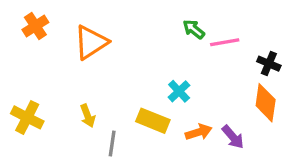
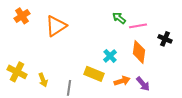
orange diamond: (266, 103) -> (139, 52), moved
yellow arrow: (88, 116) -> (43, 80), moved

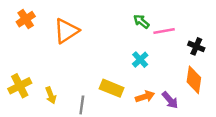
orange diamond: (139, 52) -> (194, 80), moved
cyan cross: (110, 56) -> (140, 60), moved
yellow cross: (17, 72) -> (20, 86), turned 36

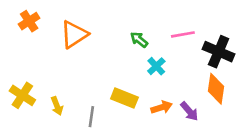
green arrow: (141, 21) -> (139, 40), moved
black cross: (196, 46) -> (219, 52), size x1.6
yellow cross: (20, 86) -> (22, 95), turned -30

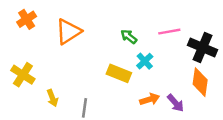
yellow cross: (22, 95) -> (23, 75), moved
yellow rectangle: (124, 98) -> (119, 73), moved

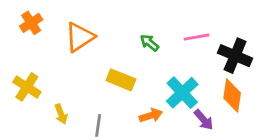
cyan cross: (145, 61) -> (182, 93), moved, size x1.6
yellow rectangle: (119, 73) -> (121, 80), moved
orange arrow: (150, 99) -> (151, 116), moved

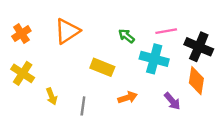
orange cross: (31, 23) -> (21, 34), moved
cyan cross: (182, 93) -> (154, 59), moved, turned -32

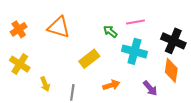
orange triangle: (67, 31) -> (59, 27), turned 50
pink line: (166, 31) -> (135, 22), moved
yellow rectangle: (102, 67) -> (89, 59), turned -60

